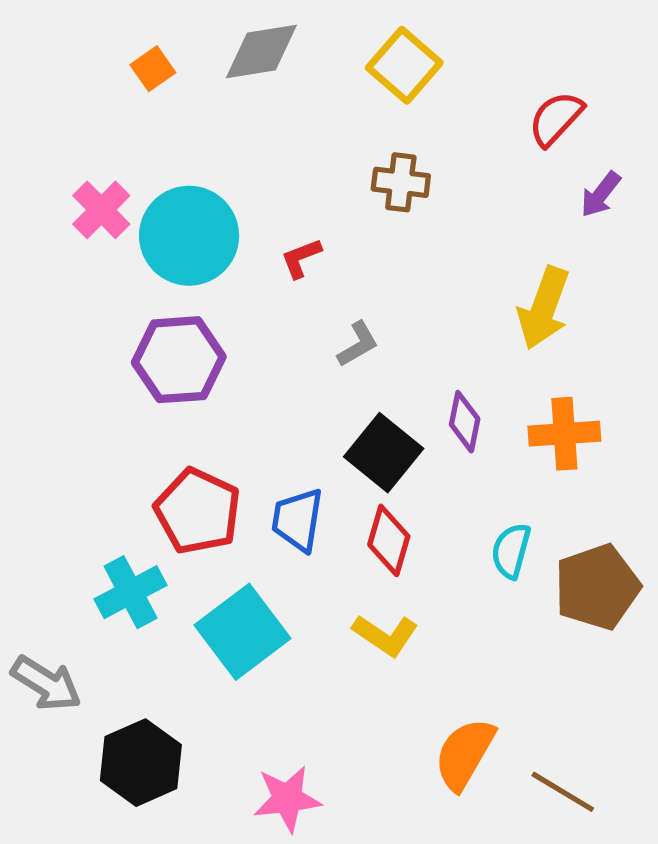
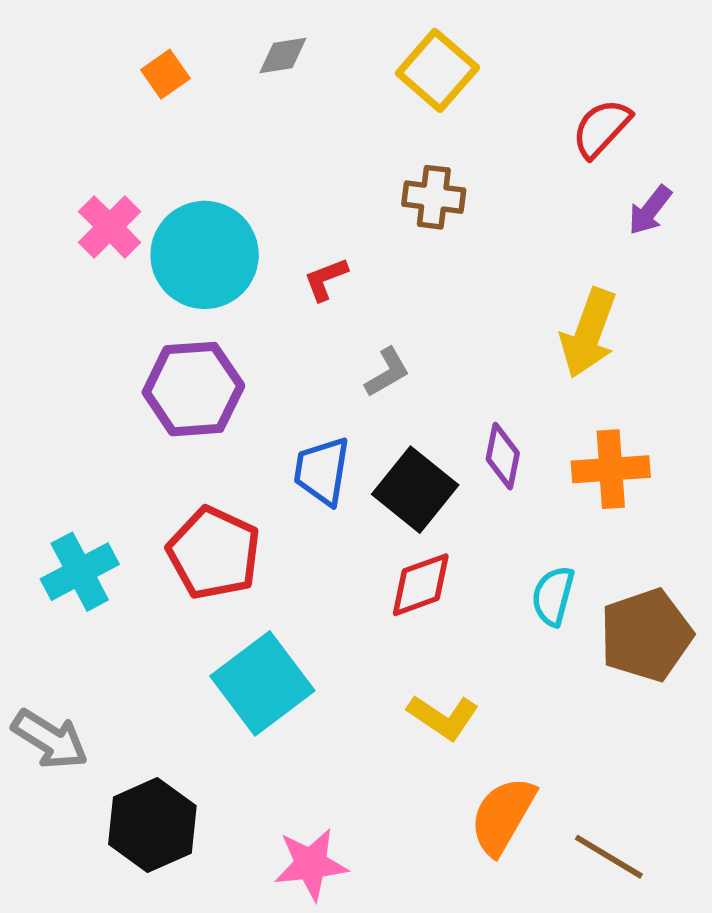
gray diamond: (261, 51) -> (283, 56), size x0.6
blue trapezoid: (298, 520) -> (322, 471), moved
red diamond: (389, 540) -> (421, 585), turned 54
cyan cross: (131, 592) -> (80, 572), moved
yellow L-shape: (385, 635) -> (443, 717), moved

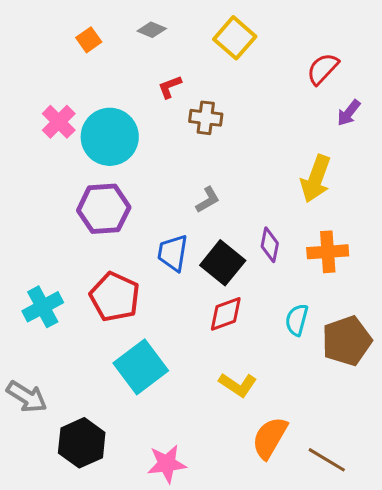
gray diamond: (283, 56) -> (152, 30), turned 32
brown cross: (434, 197) -> (206, 118), moved
red L-shape: (326, 279) -> (170, 87), moved

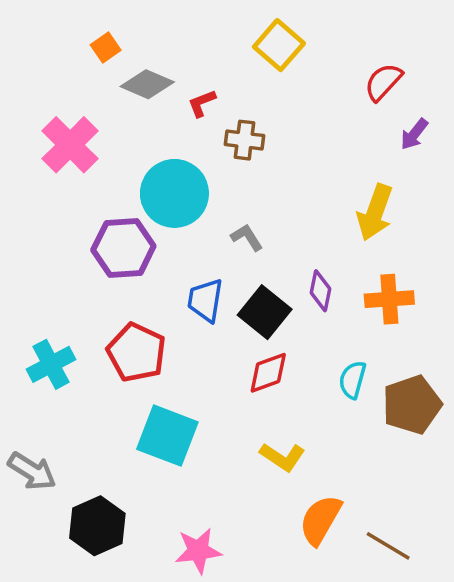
gray diamond: (152, 30) -> (147, 84), moved, size x1.5
pink cross: (59, 122) -> (70, 145), size x1.4
cyan circle: (110, 137) -> (174, 193), moved
gray L-shape: (208, 200) -> (247, 237), turned -92
cyan square: (141, 367) -> (167, 436), turned -32

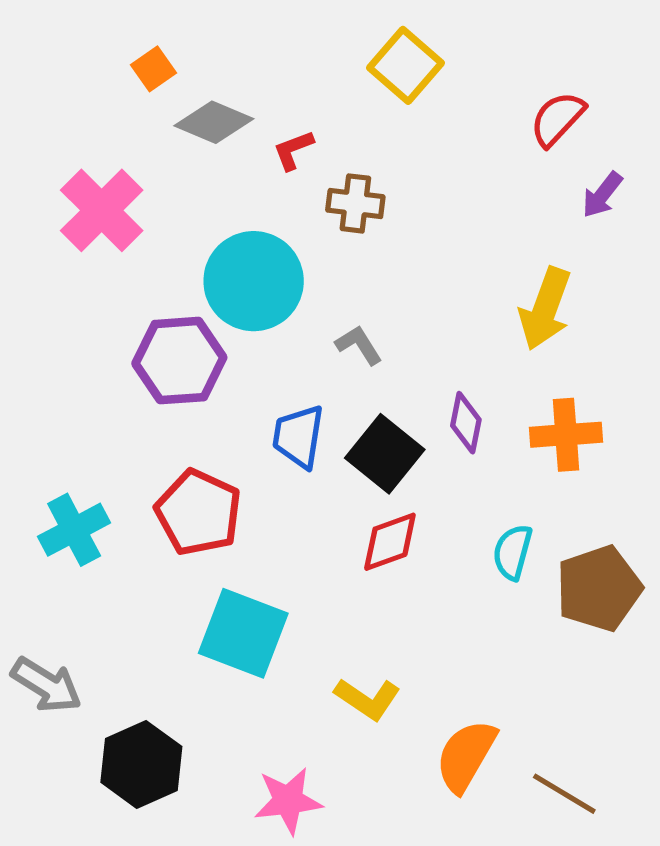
yellow L-shape: (282, 457) -> (368, 699), moved

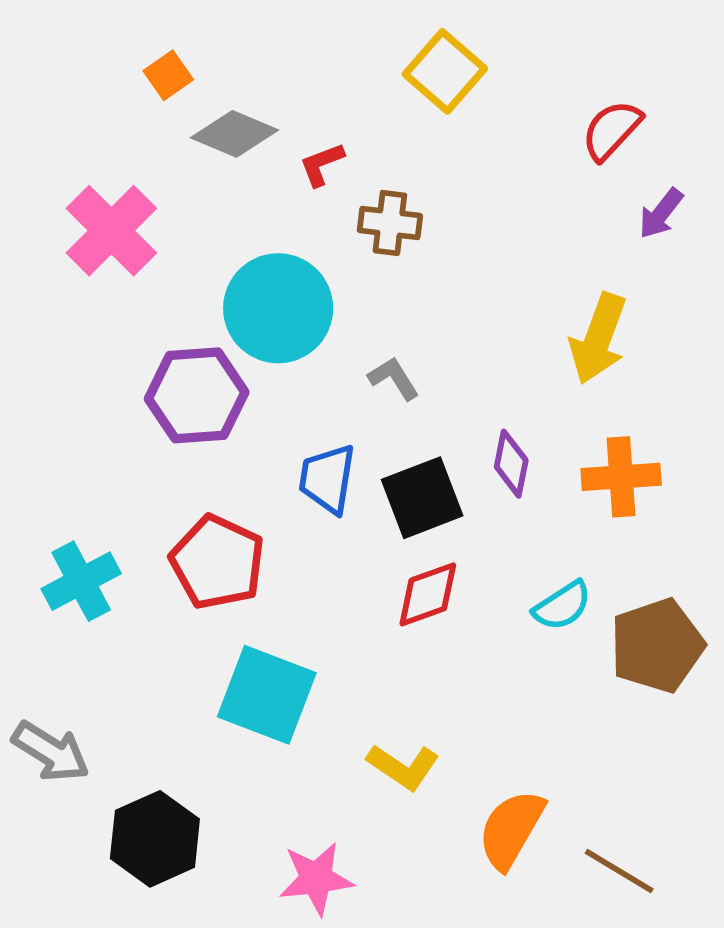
black square: (385, 454) -> (422, 498), turned 30
cyan semicircle: (512, 552) -> (562, 606), turned -138

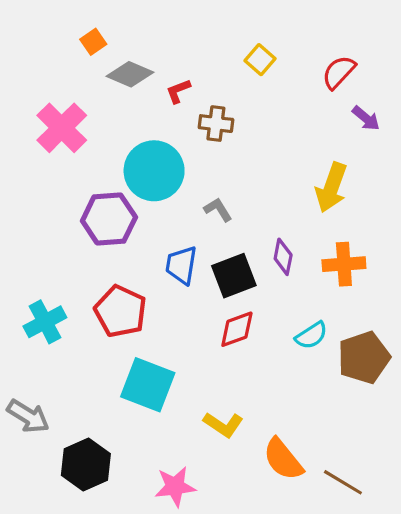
yellow square: (445, 71) -> (260, 60), moved, size x0.7
purple arrow: (661, 214) -> (366, 118), turned -88
orange semicircle: (511, 829) -> (283, 459), turned -69

